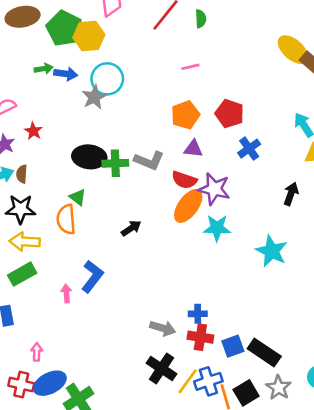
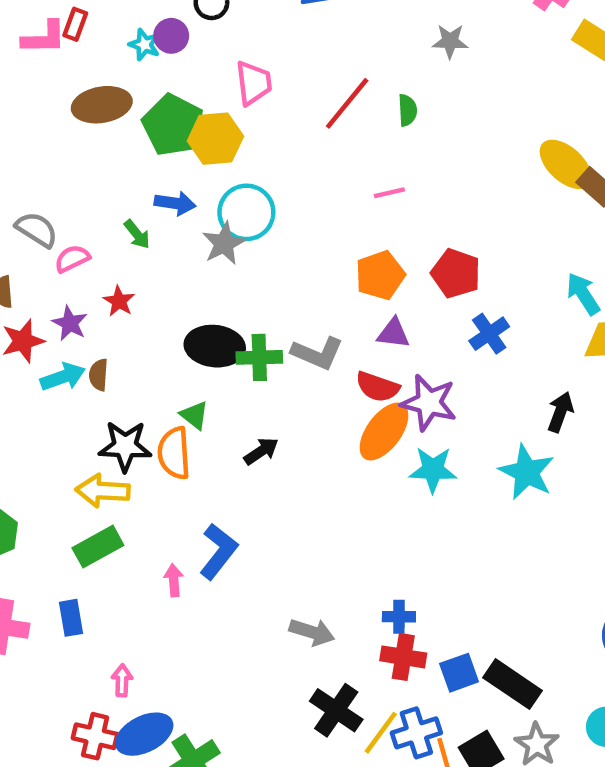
green arrow: (44, 69) -> (137, 234), moved, turned 60
black star: (21, 209) -> (125, 446), moved
black arrow: (131, 228) -> (261, 451), moved
cyan star: (272, 251) -> (527, 472), moved
gray arrow: (163, 328) -> (312, 632), moved

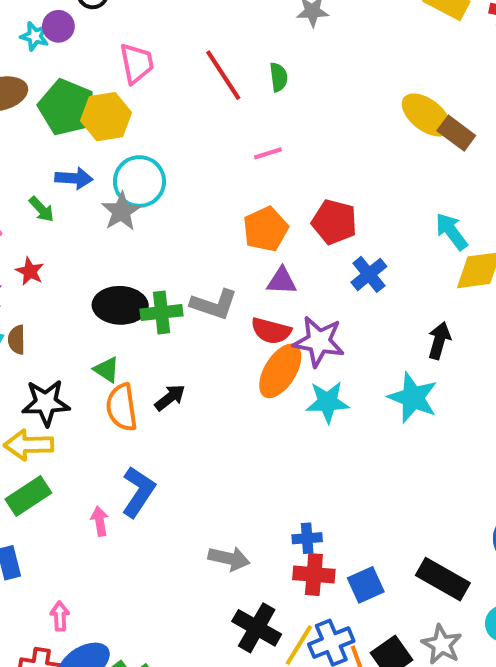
red line: (347, 103) -> (223, 75), turned -68
orange semicircle: (174, 453) -> (122, 407), moved
black rectangle: (513, 684) -> (443, 579), moved

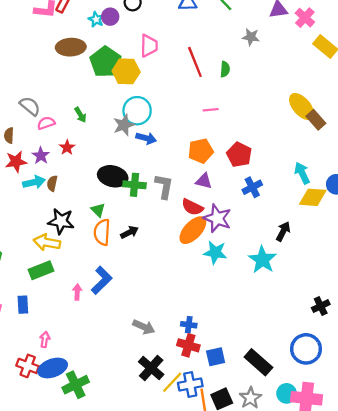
blue arrow: (74, 178) -> (146, 138), moved
gray L-shape: (214, 304) -> (164, 186), turned -110

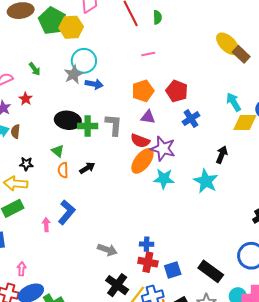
black star: (61, 221) -> (26, 164), size x0.6
orange semicircle: (102, 232) -> (63, 170), size x0.7

